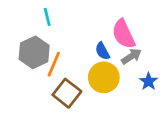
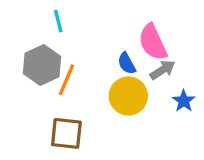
brown square: (67, 93) -> (66, 133), moved, turned -32

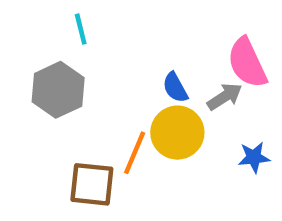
pink semicircle: (153, 42) -> (247, 63), moved
orange line: (66, 80) -> (135, 153), moved
blue star: (184, 101) -> (254, 157), moved, turned 30

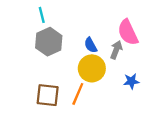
gray hexagon: (58, 90) -> (49, 42), moved
gray arrow: (225, 97) -> (116, 50), turned -36
orange line: (135, 153) -> (78, 94), moved

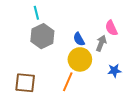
pink semicircle: (128, 32) -> (111, 28), size x0.7
brown square: (48, 95) -> (25, 83), moved

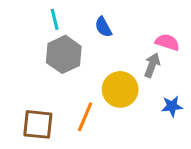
pink semicircle: (111, 28) -> (167, 42), turned 133
blue semicircle: (79, 39) -> (103, 27), moved
orange line: (68, 82) -> (85, 117), moved

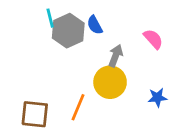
pink semicircle: (167, 42) -> (153, 39), turned 30
gray hexagon: (64, 54) -> (68, 31), moved
gray arrow: (152, 65) -> (116, 56), moved

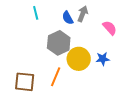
gray hexagon: (68, 31) -> (59, 43), moved
gray arrow: (116, 56) -> (83, 14), moved
blue star: (157, 97) -> (103, 59), moved

